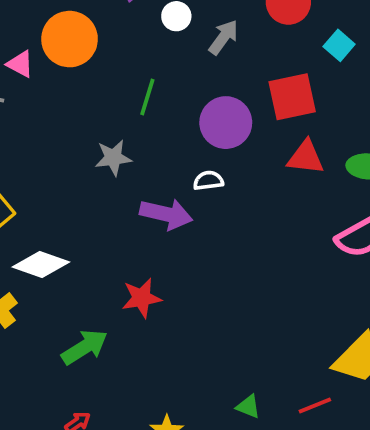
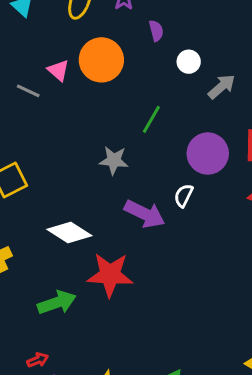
white semicircle: (208, 181) -> (184, 196), turned -70
white diamond: (41, 265) -> (69, 233), moved
red star: (141, 298) -> (110, 275), size x1.4

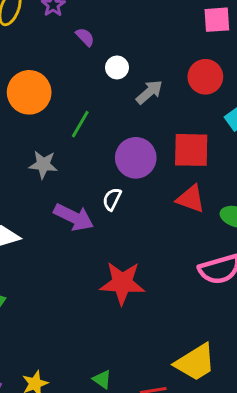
purple semicircle: (156, 31) -> (85, 37), turned -30
orange circle: (101, 60) -> (29, 92), moved
red star: (110, 275) -> (122, 283), moved

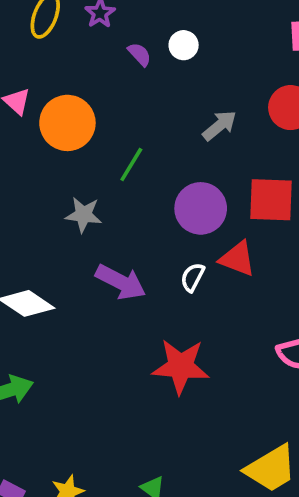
white circle: (117, 67) -> (184, 45), moved
white semicircle: (112, 199) -> (193, 277), moved
red triangle: (191, 199) -> (237, 259), moved

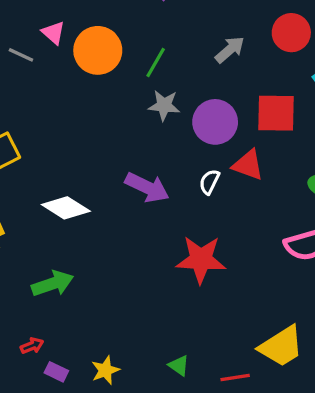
green line: (131, 164) -> (156, 62), moved
gray star: (84, 215) -> (164, 105), moved

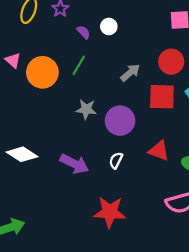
green line: (156, 62) -> (79, 65), moved
red square: (276, 113) -> (162, 97), moved
red triangle: (248, 165) -> (159, 151), moved
white diamond: (66, 208) -> (22, 154), moved

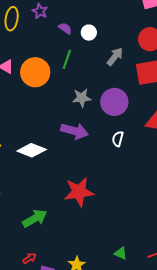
white circle: (109, 26) -> (89, 33), moved
purple arrow: (74, 164) -> (75, 131), moved
red star: (110, 212) -> (79, 192), moved

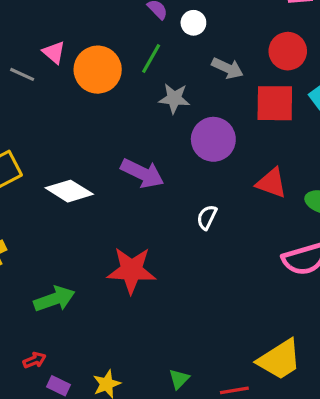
gray arrow: (115, 57) -> (227, 68), turned 66
gray star: (82, 98) -> (174, 98), moved
white semicircle: (118, 139) -> (207, 217), moved
green triangle: (121, 253) -> (179, 379), turned 40

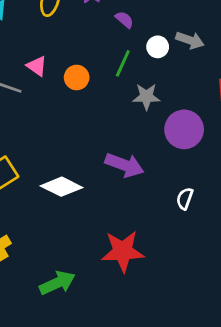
white circle: (193, 23) -> (158, 47), moved
gray arrow: (227, 68) -> (190, 40), moved
orange circle: (98, 70) -> (77, 77), size x0.6

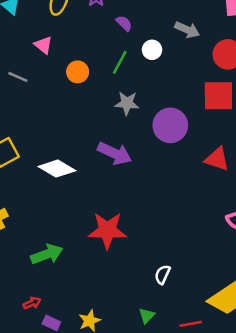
gray arrow: (190, 40) -> (187, 30), moved
pink triangle: (37, 66) -> (43, 45), moved
gray star: (146, 97) -> (127, 103), moved
white semicircle: (185, 199) -> (162, 275), moved

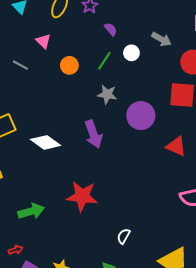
purple arrow: (115, 153) -> (94, 134), turned 40

